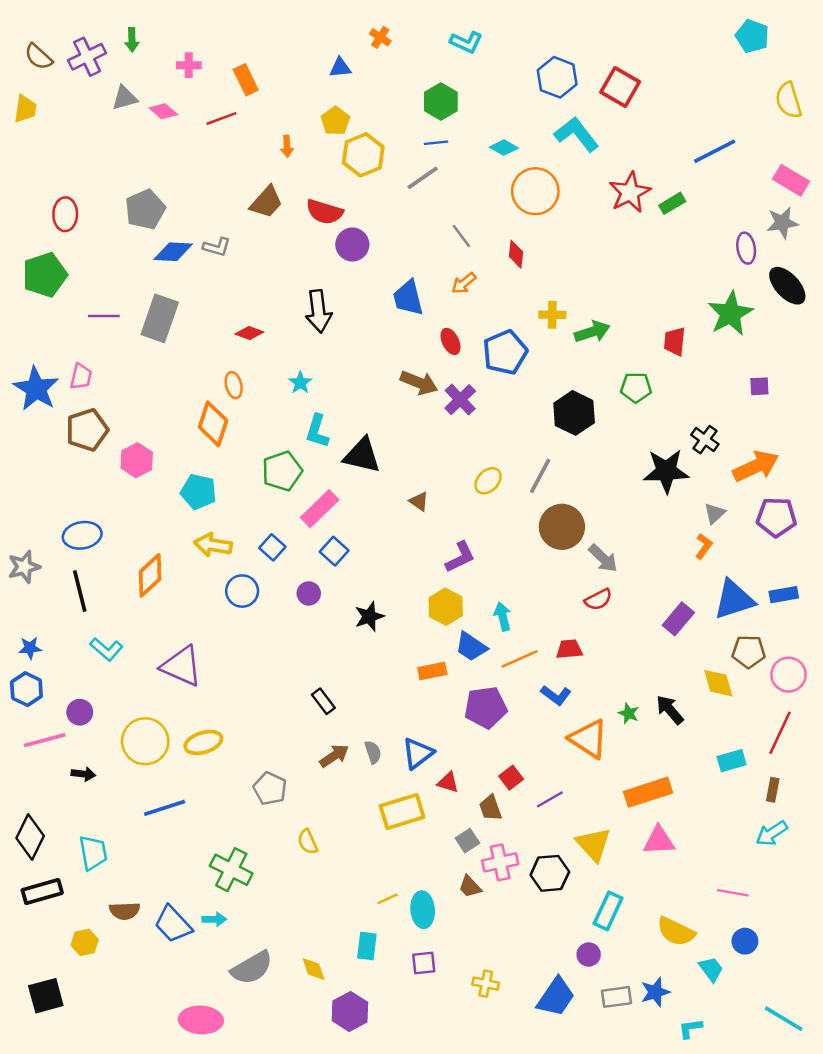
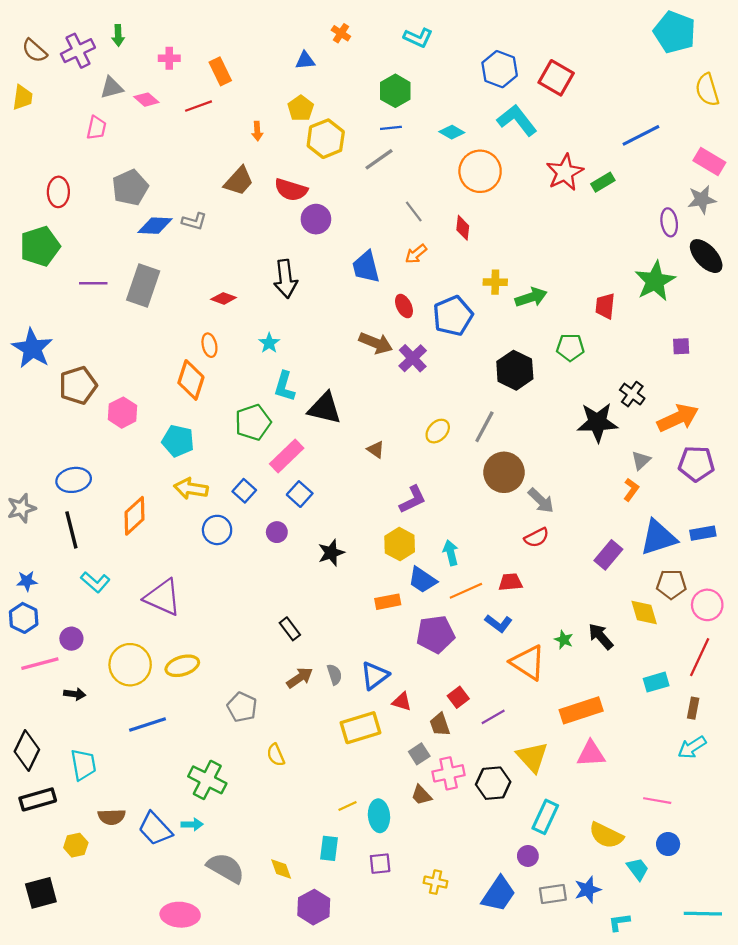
cyan pentagon: (752, 36) -> (675, 32), size x1.4
pink trapezoid: (81, 377) -> (96, 128), moved
gray semicircle: (252, 968) -> (226, 868), turned -120
cyan line: (784, 1019) -> (703, 914), turned -30

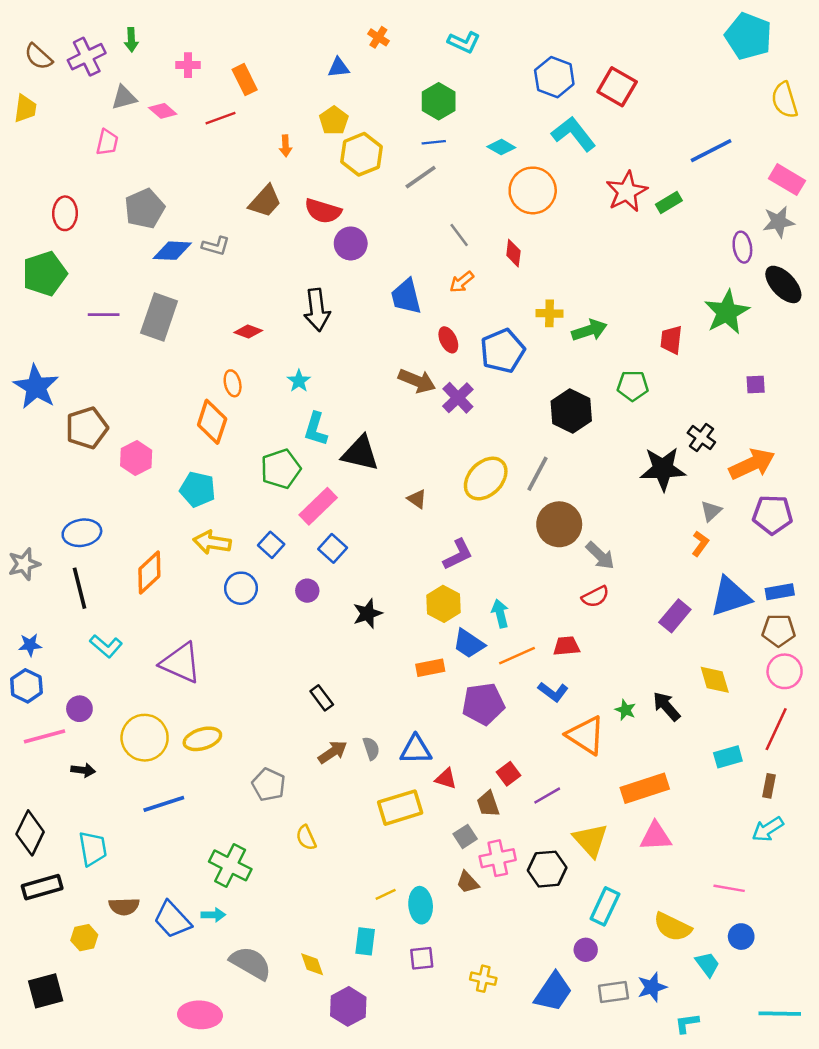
yellow ellipse: (438, 431) -> (486, 479), size x1.6
brown pentagon: (671, 584) -> (779, 630), moved
blue triangle: (375, 676) -> (416, 750), turned 36

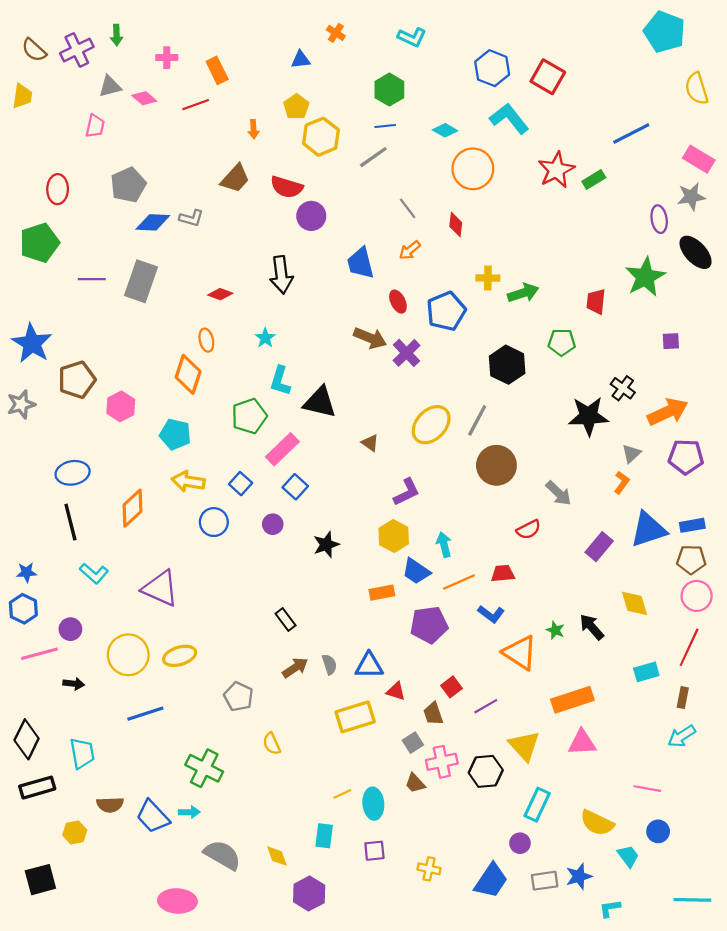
gray arrow: (600, 556) -> (559, 493), moved
gray star: (24, 564) -> (21, 404), moved

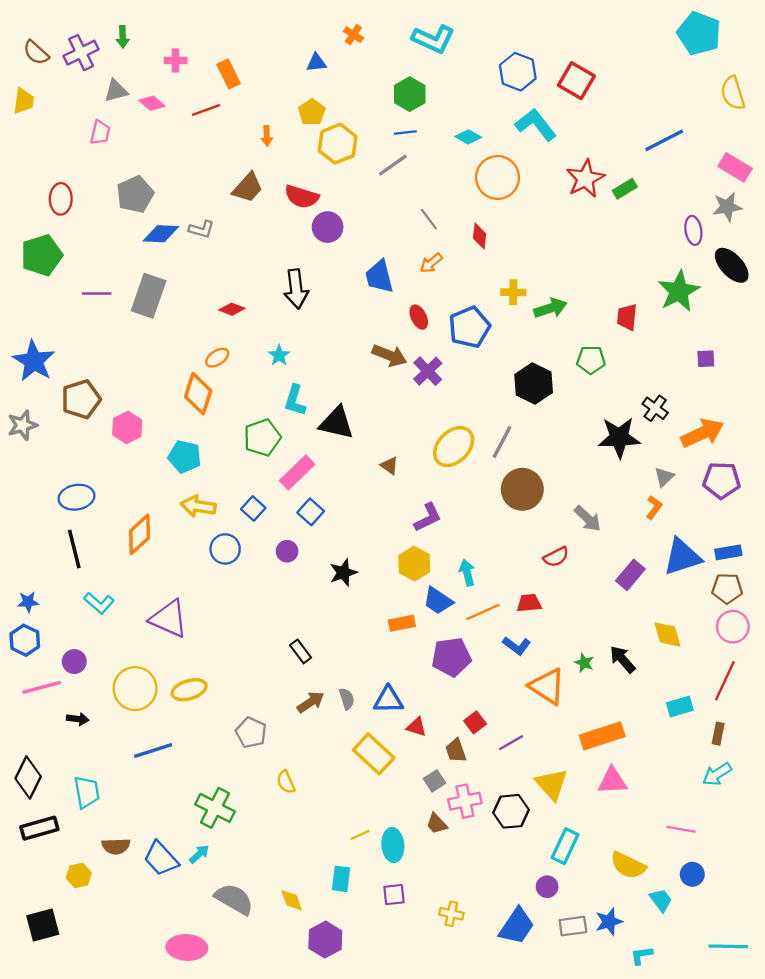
cyan L-shape: (412, 37) -> (433, 39), size x1.4
orange ellipse: (206, 340) -> (217, 358), turned 70
yellow rectangle: (355, 717) -> (374, 754), turned 60
cyan arrow: (189, 812) -> (199, 854), turned -42

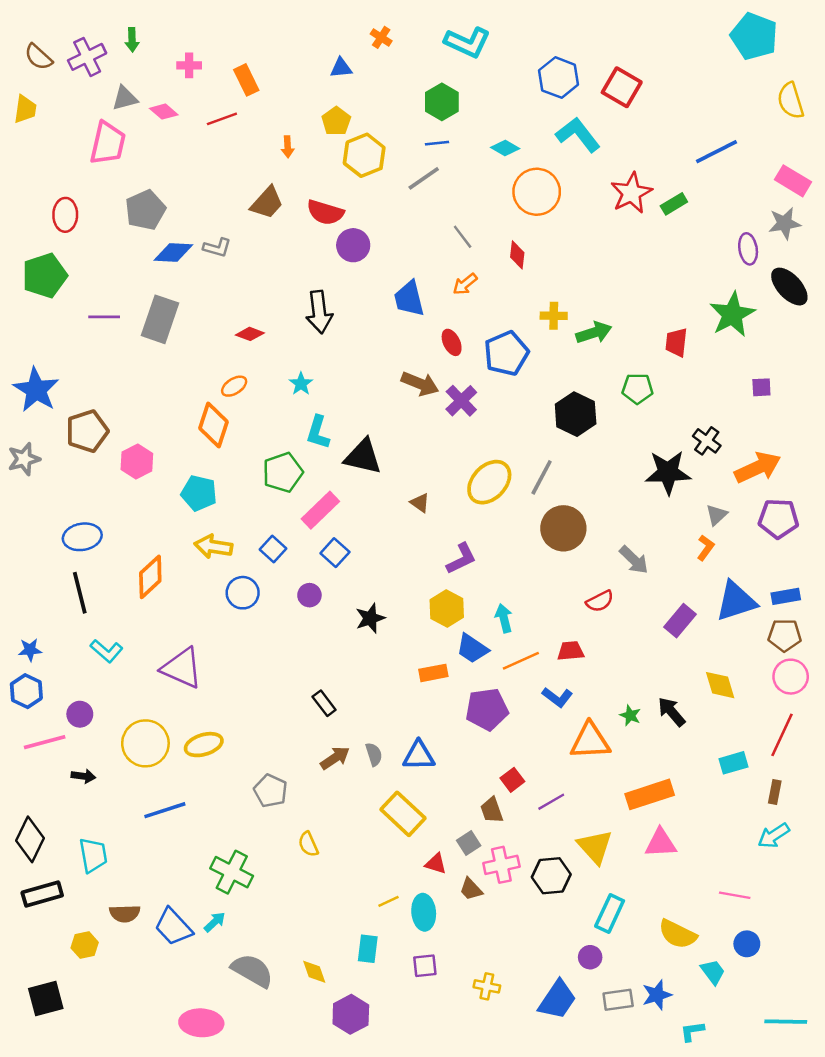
pink trapezoid: (100, 132) -> (108, 143), size x1.6
orange triangle: (547, 686) -> (590, 741), turned -36
red triangle: (416, 727) -> (436, 864), moved

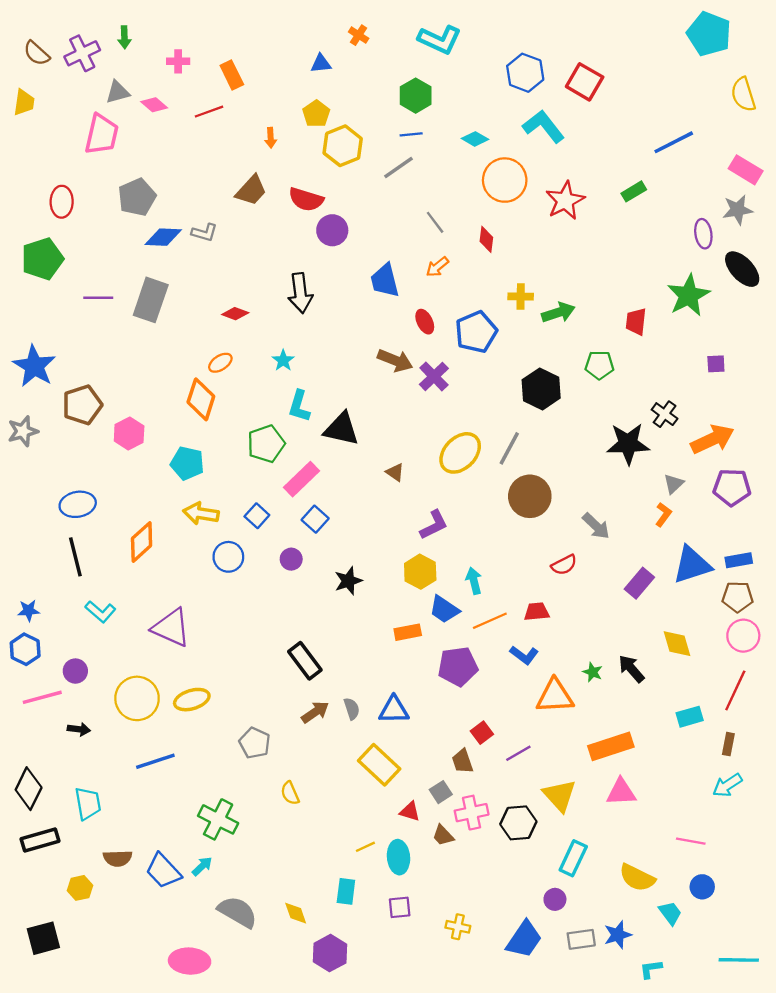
red star: (631, 193) -> (565, 201), moved
black rectangle: (324, 703) -> (305, 661), size x1.5

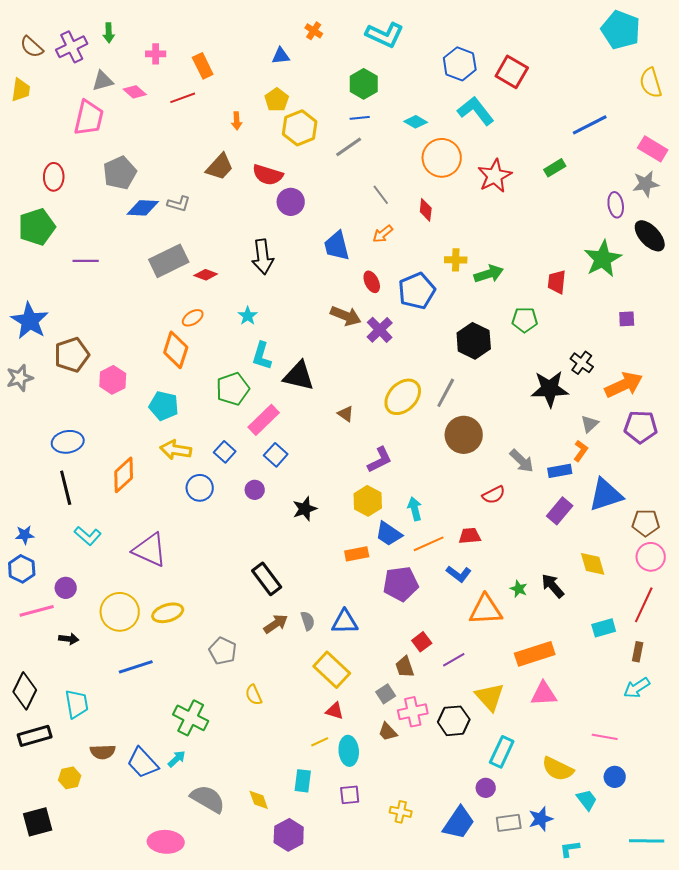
gray rectangle: (151, 300) -> (169, 261), moved, turned 45
blue rectangle: (739, 560) -> (560, 471), moved
red triangle: (410, 811) -> (335, 711), moved

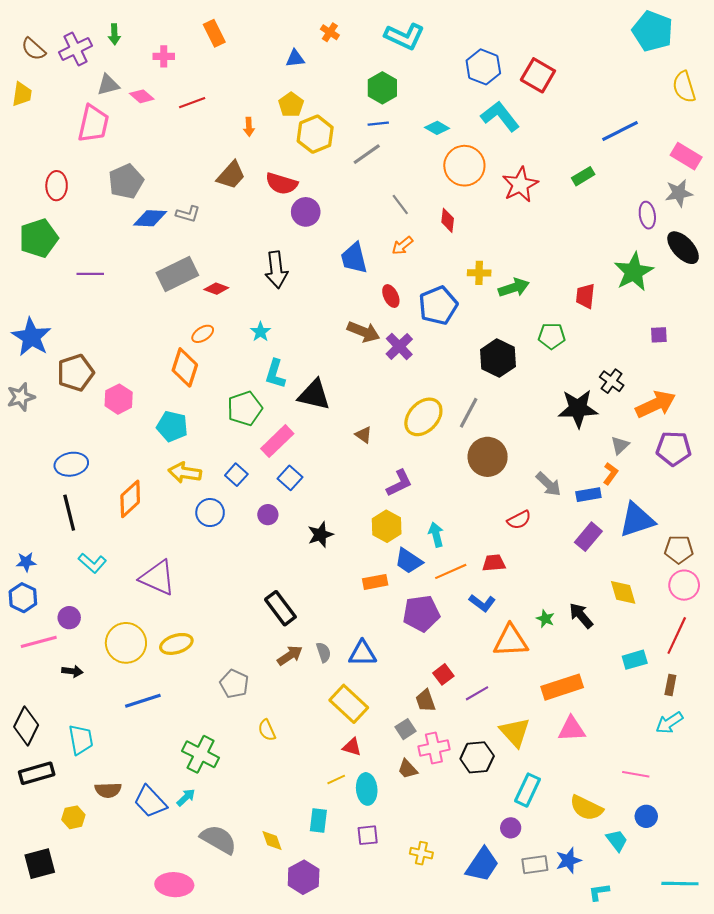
orange rectangle: (203, 66) -> (214, 33), moved

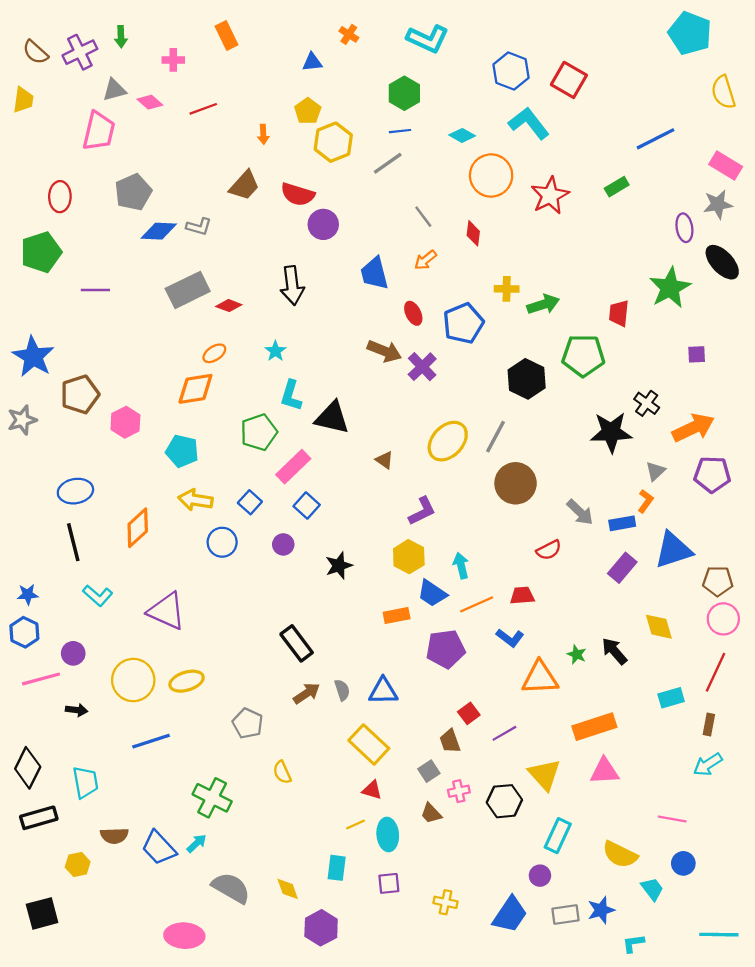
green pentagon: (552, 336) -> (583, 356), size x1.5
orange diamond: (185, 367) -> (195, 389), turned 63
pink cross: (434, 748) -> (459, 791), size x0.7

